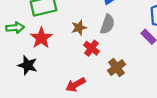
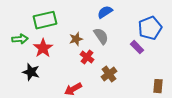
gray semicircle: (107, 24) -> (101, 36), turned -54

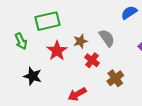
blue semicircle: (105, 12) -> (129, 13), moved
green arrow: (20, 39) -> (21, 41), turned 70
red star: (43, 48) -> (57, 51), moved

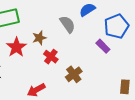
gray semicircle: (107, 38) -> (67, 24), moved

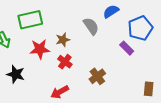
red star: (16, 47) -> (40, 49), turned 30
red cross: (51, 57) -> (65, 62), moved

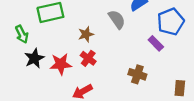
red star: (40, 49) -> (61, 64), moved
black star: (16, 74) -> (34, 58), moved, turned 30
brown cross: (97, 76) -> (137, 74), moved, turned -35

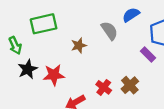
red cross: (88, 58) -> (104, 87), moved
brown cross: (137, 74) -> (130, 85), turned 30

